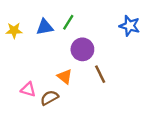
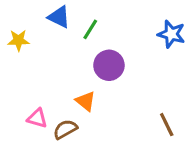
blue triangle: (45, 27) -> (59, 17), moved, turned 36
brown line: (100, 74) -> (167, 125), moved

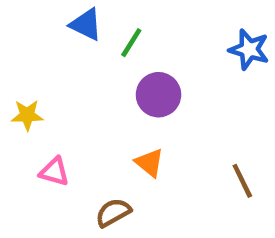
yellow star: (18, 40) -> (27, 115), moved
orange triangle: (86, 101) -> (149, 163), moved
brown semicircle: (65, 129) -> (113, 212), moved

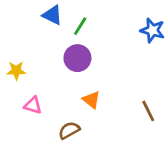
purple circle: (158, 95) -> (77, 58), moved

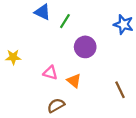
purple circle: (77, 58) -> (85, 47), moved
pink triangle: (33, 105) -> (50, 73), moved

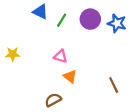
purple circle: (85, 47) -> (90, 19), moved
pink triangle: (50, 73) -> (61, 56), moved

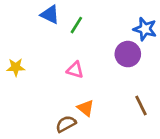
purple circle: (90, 19) -> (128, 54), moved
orange triangle: (70, 77) -> (86, 108), moved

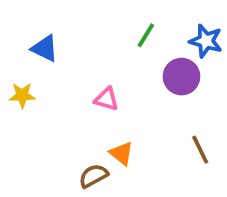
blue triangle: (50, 14) -> (45, 48), moved
green line: (76, 25) -> (146, 35), moved

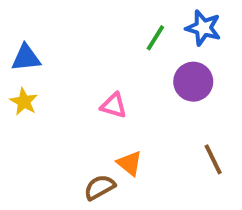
blue star: (206, 41) -> (203, 28), moved
blue triangle: (45, 48) -> (26, 58), moved, turned -32
yellow star: (22, 95) -> (24, 102), turned 30

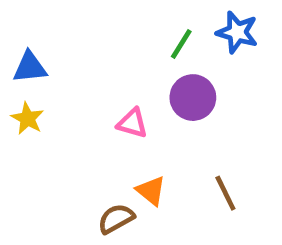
purple circle: (193, 82) -> (193, 98), moved
brown line: (213, 159) -> (225, 193), moved

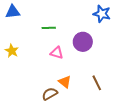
green line: (181, 44) -> (49, 28), moved, turned 56
blue triangle: (30, 67) -> (13, 12), moved

